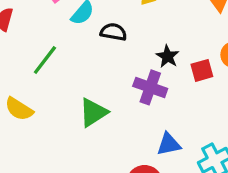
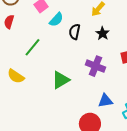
black semicircle: (113, 32) -> (75, 32), turned -91
black star: (167, 56) -> (103, 33), moved

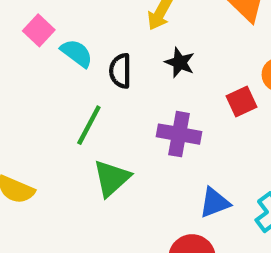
cyan semicircle: (56, 20) -> (77, 53), turned -84
green line: (33, 47) -> (89, 125), moved

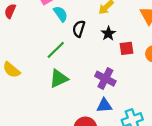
red square: (242, 101) -> (127, 48), moved
purple cross: (179, 134) -> (105, 79), moved

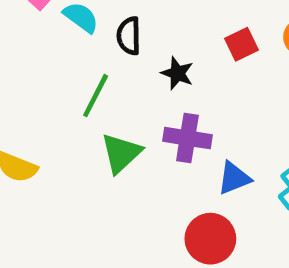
black star: (108, 34) -> (177, 73), moved
purple cross: (105, 79) -> (187, 138), moved

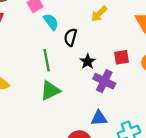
green line: (96, 96) -> (47, 60), turned -55
purple cross: (187, 138) -> (104, 81), moved

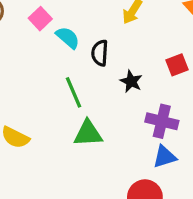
purple cross: (104, 81) -> (162, 121), moved
green triangle: (50, 90) -> (88, 133), turned 35

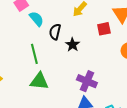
red square: (177, 65) -> (104, 29), moved
black star: (131, 81) -> (73, 45), moved

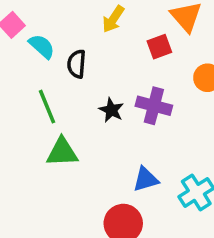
black star: (73, 45) -> (111, 110), moved
purple cross: (87, 81) -> (154, 106), moved

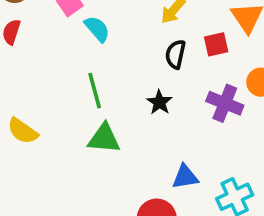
black semicircle: (77, 64) -> (175, 54), moved
purple cross: (154, 106) -> (225, 103), moved

